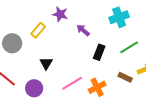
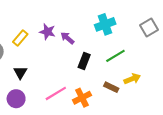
purple star: (60, 14) -> (47, 32), moved
black triangle: (46, 63) -> (20, 73), moved

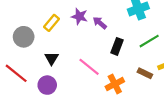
pink line: (56, 93) -> (89, 67), moved, turned 70

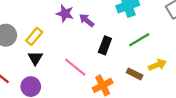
yellow rectangle: (51, 23) -> (34, 36), moved

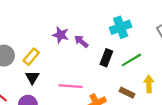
black rectangle: (105, 45) -> (106, 58), moved
yellow arrow: (157, 65) -> (149, 84), turned -70
pink line: (75, 67) -> (70, 86), turned -35

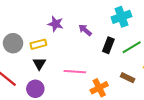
purple star: (61, 35) -> (56, 24), moved
yellow rectangle: (31, 57) -> (38, 44), turned 35

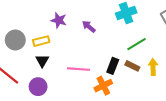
black rectangle: (108, 45) -> (113, 66), moved
brown rectangle: (128, 78) -> (132, 66), moved

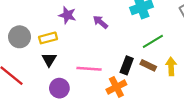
purple circle: (38, 87) -> (59, 88), moved

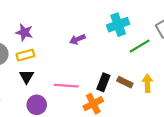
purple star: (67, 15) -> (24, 32), moved
purple arrow: (100, 22) -> (77, 39), turned -63
green line: (153, 41) -> (140, 46), moved

